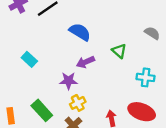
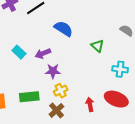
purple arrow: (85, 62) -> (43, 53), moved
green rectangle: (42, 110) -> (29, 97), turned -54

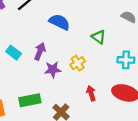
purple arrow: (43, 53) -> (40, 51), turned 140
yellow cross: (61, 91) -> (78, 63), moved
red arrow: (90, 104) -> (91, 93), moved

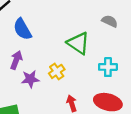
blue semicircle: (59, 22) -> (22, 29), moved, turned -145
green triangle: (99, 37) -> (78, 43), size x1.5

